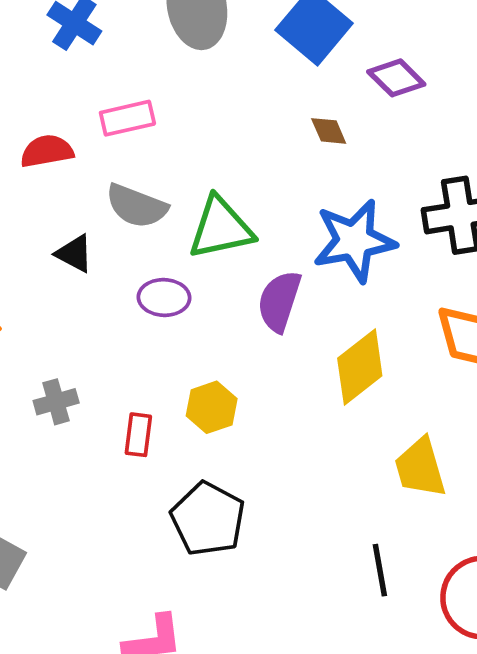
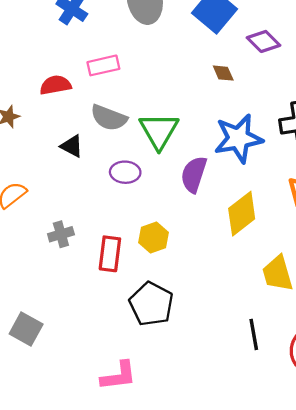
green triangle: (221, 228) -> (159, 131), turned -48
red rectangle: (138, 435) -> (110, 254), size x1.4

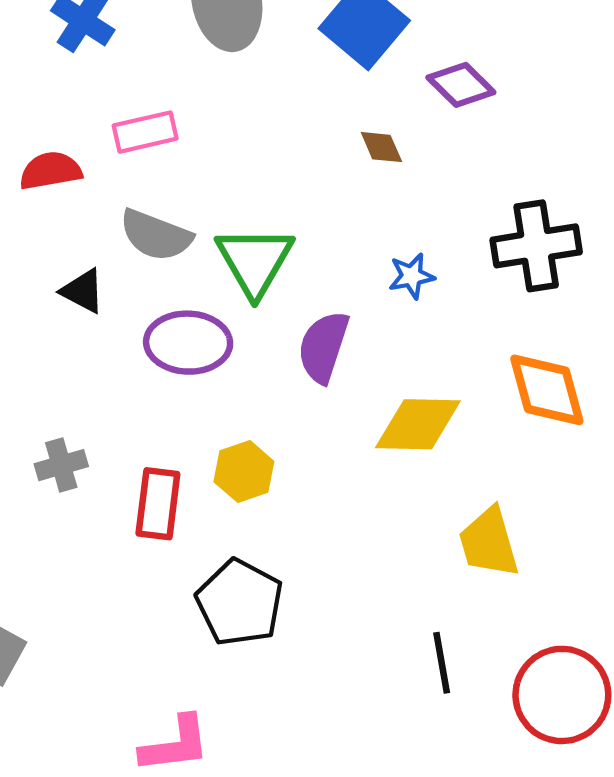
blue star: (238, 138) -> (412, 276), size x0.5
purple ellipse: (125, 172) -> (188, 343), size x1.4
yellow diamond: (242, 214) -> (418, 424), turned 39

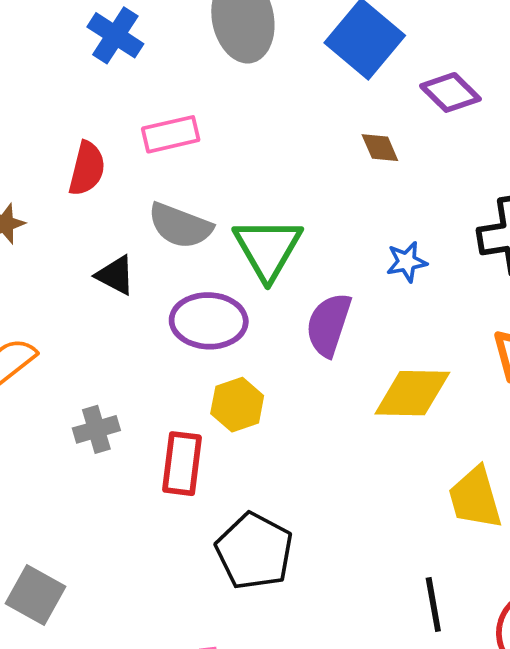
red semicircle: (51, 171) -> (87, 169), turned 114
yellow hexagon: (244, 472) -> (237, 405), moved

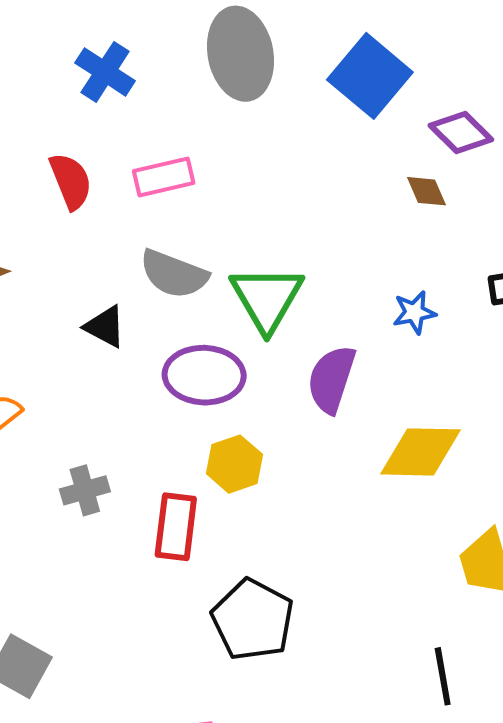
brown diamond: (380, 148) -> (426, 191), moved
red semicircle: (87, 169) -> (71, 181), moved, turned -36

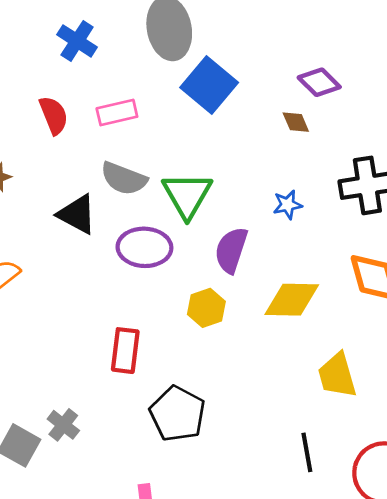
blue square: (370, 76) -> (209, 85), moved
black triangle: (105, 327) -> (77, 214), size x1.4
yellow hexagon: (234, 464) -> (206, 308), moved
gray cross: (85, 490) -> (63, 425), moved, turned -36

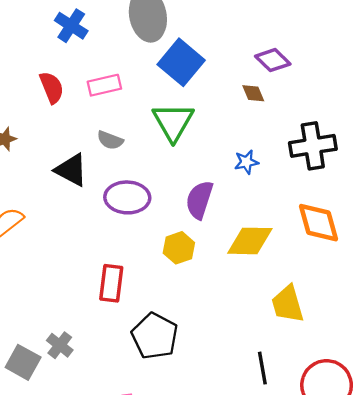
gray semicircle: (124, 179) -> (110, 140), size x0.7
green triangle: (187, 195) -> (173, 122), moved

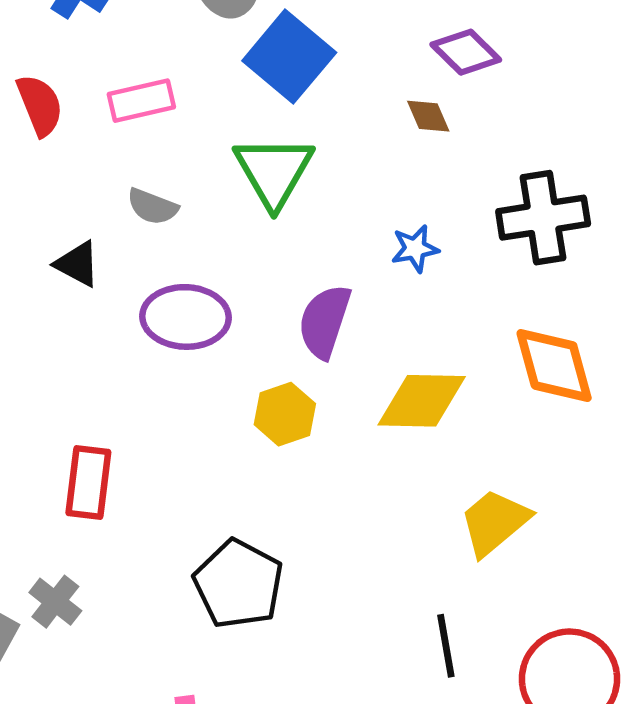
black triangle: (71, 170) -> (77, 264), size x0.7
red rectangle: (111, 283) -> (88, 482), moved
yellow trapezoid: (288, 304) -> (494, 522), turned 66

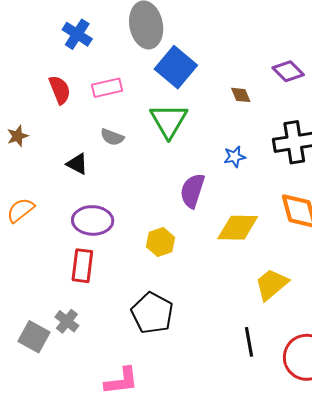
purple diamond: (466, 52) -> (288, 71), moved
purple ellipse: (185, 317) -> (93, 220), moved
yellow hexagon: (285, 414) -> (161, 242), moved

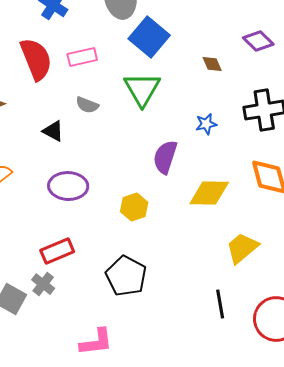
red semicircle: (60, 90) -> (36, 59), size x1.5
red rectangle: (82, 266) -> (57, 251), moved, turned 60

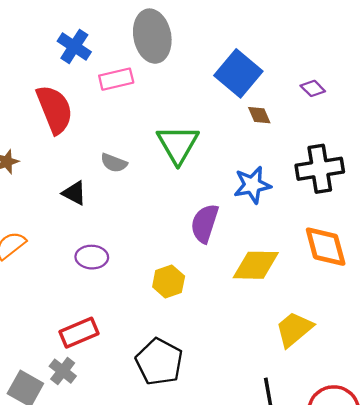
blue square: (149, 37) -> (238, 73), moved
purple diamond: (258, 41) -> (313, 88), size x0.7
pink rectangle: (82, 57) -> (116, 79), moved
blue star: (206, 124) -> (252, 185), size x1.5
purple ellipse: (68, 186) -> (92, 257), size x0.7

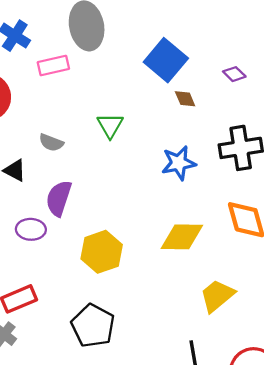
green triangle: (178, 144) -> (110, 125), size x0.7
purple semicircle: (205, 223) -> (59, 198), moved
yellow hexagon: (169, 281) -> (102, 252), size x1.4

